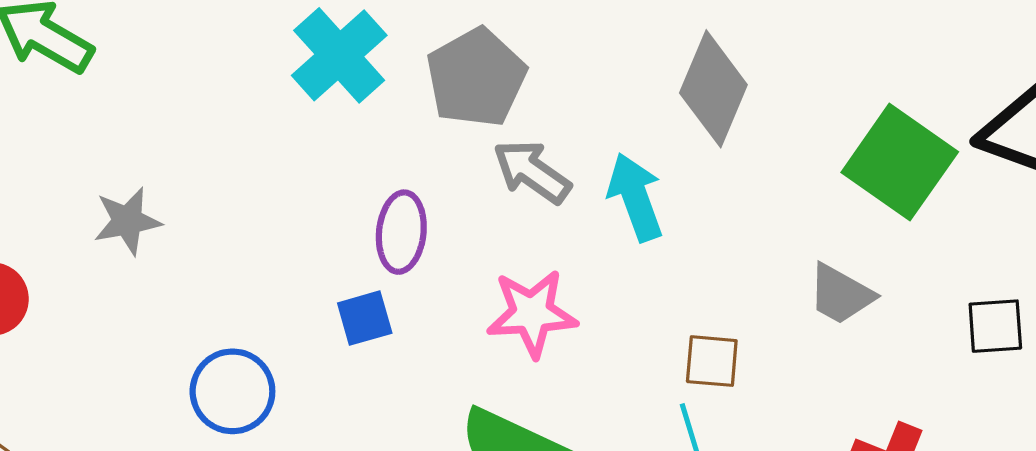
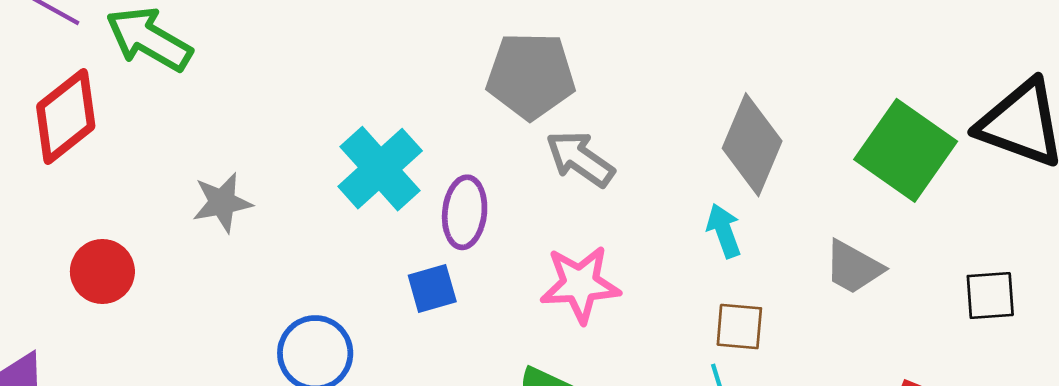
cyan cross: (339, 55) -> (380, 169), moved
gray pentagon: (476, 78) -> (531, 76), turned 30
gray diamond: (713, 89) -> (752, 145), moved
cyan arrow: (635, 197) -> (724, 231), moved, size x0.7

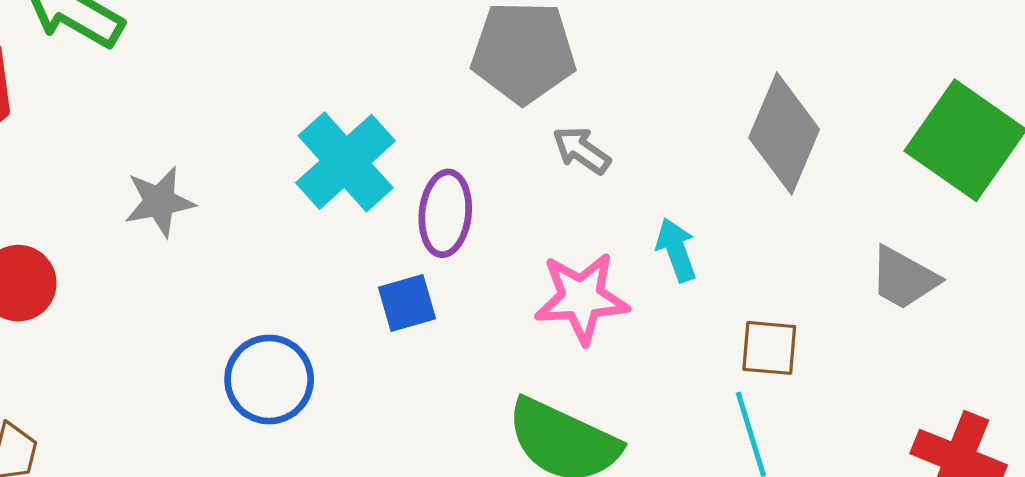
gray arrow: (580, 159) -> (581, 150), size x0.7
cyan arrow: (724, 231) -> (676, 250), moved

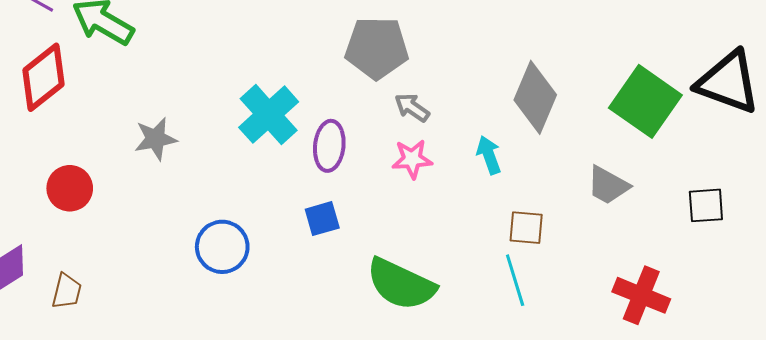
cyan arrow: (676, 250) -> (489, 155), moved
pink star: (581, 298) -> (412, 159), moved, size x0.7
blue square: (407, 303) -> (322, 219), moved

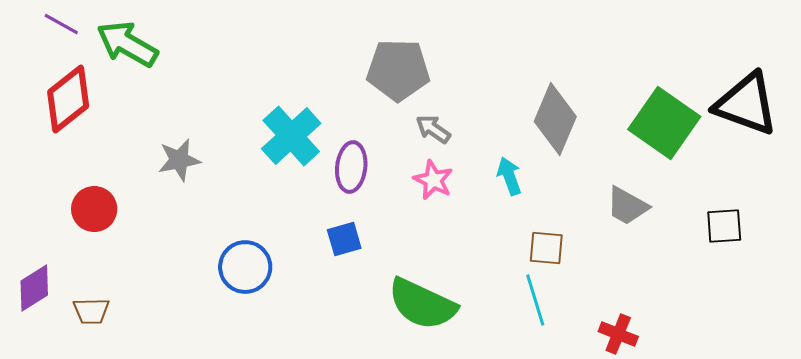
pink star: (412, 159) -> (433, 180), turned 30
brown trapezoid: (67, 291) -> (91, 311), turned 75
red cross: (641, 295) -> (618, 334), moved, size x0.7

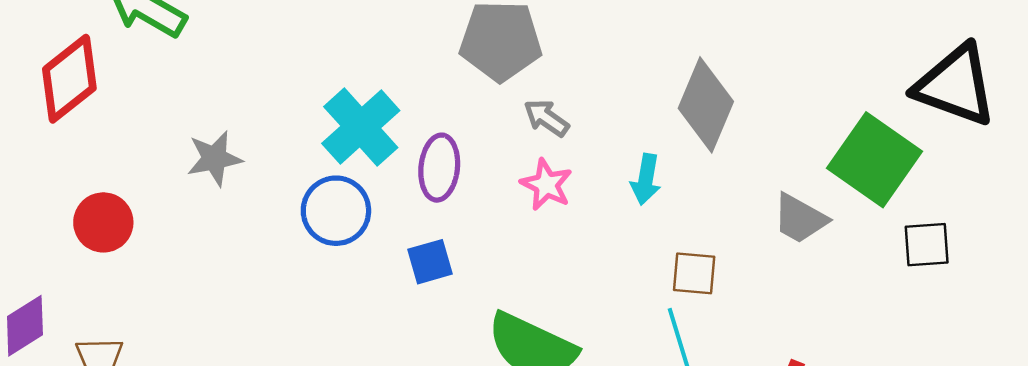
green square: (664, 123) -> (874, 160), moved
cyan arrow: (509, 176) -> (646, 179), turned -150
blue circle: (245, 267) -> (336, 211), moved

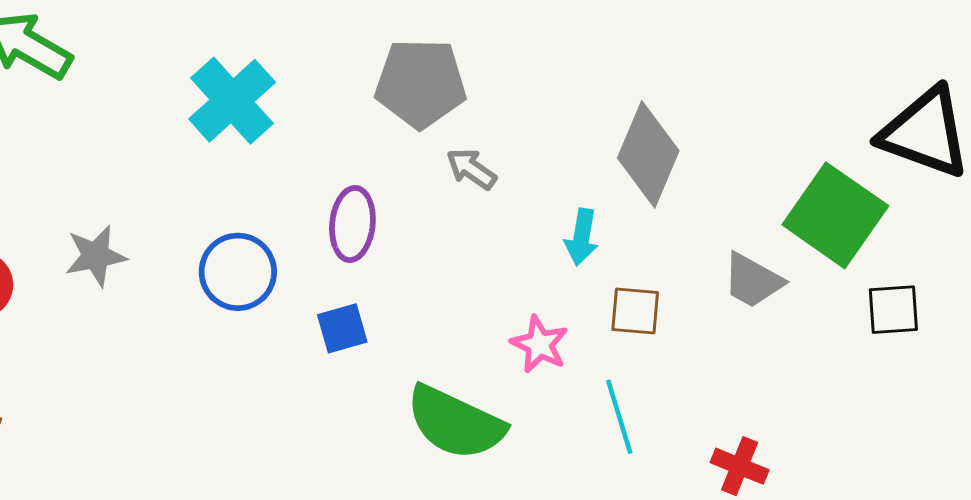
cyan cross: (361, 127) -> (232, 101), moved
gray star: (214, 158) -> (96, 256), moved
pink star: (546, 185) -> (539, 344), moved
brown square: (694, 273) -> (635, 311), moved

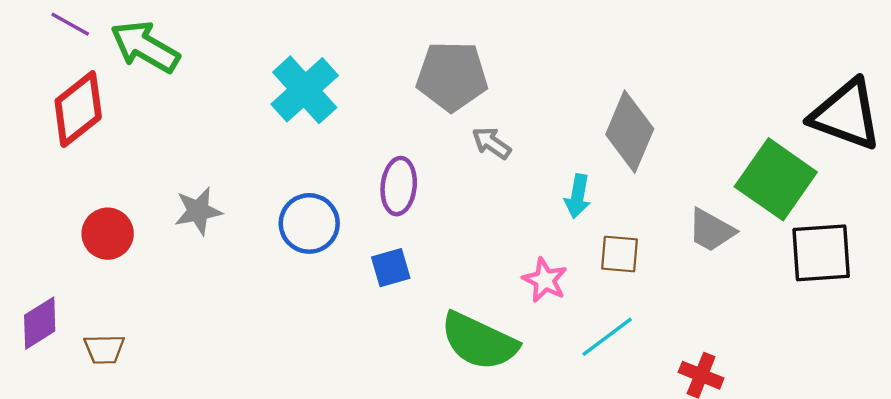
black square: (893, 310) -> (821, 253), size x1.5
cyan line: (619, 417) -> (607, 337), turned 70

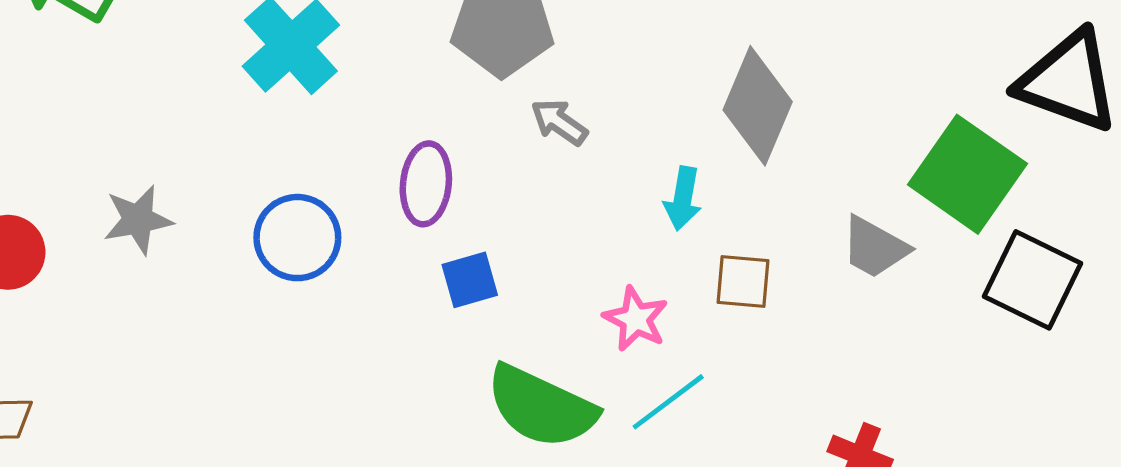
black square: (821, 253) -> (1032, 280), turned 30
blue square: (391, 268) -> (470, 280), moved
cyan line: (607, 337) -> (668, 402), moved

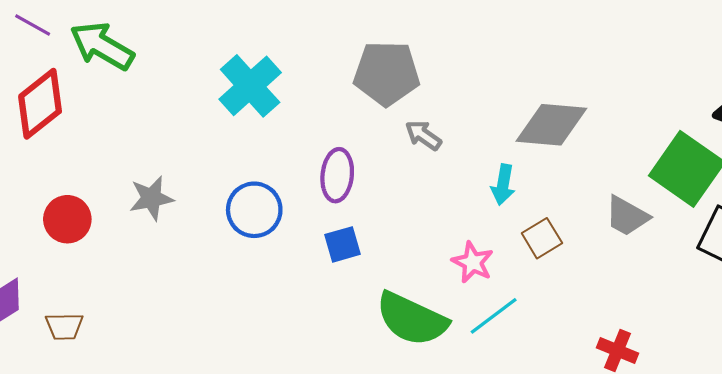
gray diamond: (758, 106) -> (551, 125), turned 72
blue square: (470, 280) -> (342, 244), moved
brown square: (743, 281) -> (542, 238), turned -36

